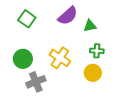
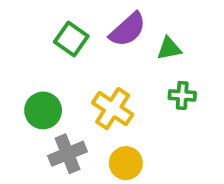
green square: (27, 19) -> (71, 39), moved
yellow circle: (93, 73) -> (126, 163), moved

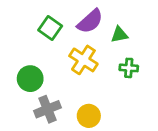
yellow cross: (113, 109) -> (83, 60), moved

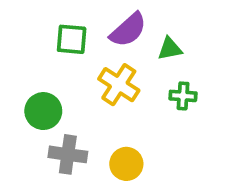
green square: (50, 28) -> (72, 39), turned -30
gray cross: (47, 109) -> (68, 154), turned 30

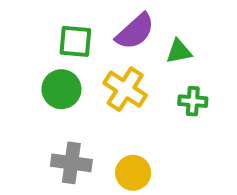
green circle: (43, 111) -> (61, 89), moved

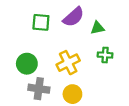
green circle: (61, 89) -> (27, 64), moved
yellow cross: (125, 89) -> (68, 63), moved, turned 30

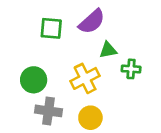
green triangle: (97, 28) -> (108, 50), moved

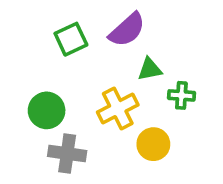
green square: (51, 28) -> (71, 39), turned -30
yellow circle: (90, 118) -> (153, 144), moved

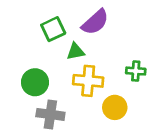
green triangle: (150, 69) -> (76, 51), moved
yellow cross: (118, 109) -> (88, 81), turned 32

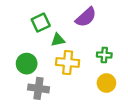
purple semicircle: (95, 22) -> (86, 17), moved
yellow circle: (115, 107) -> (106, 83), moved

